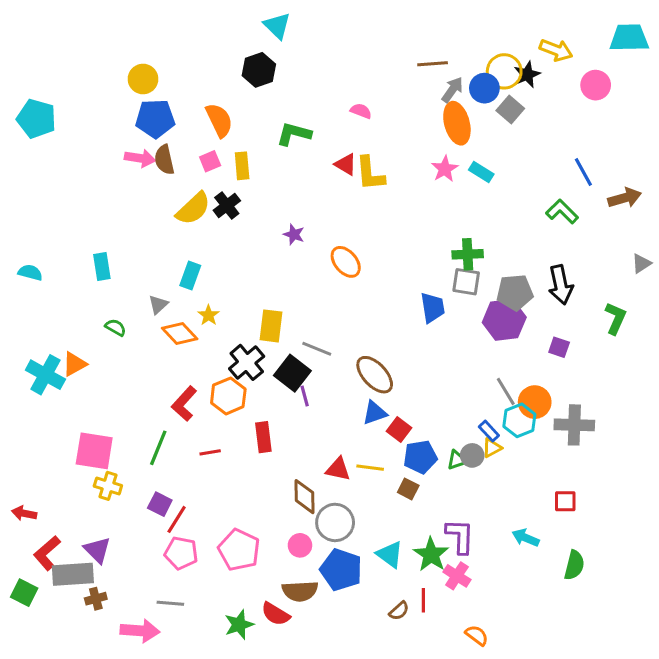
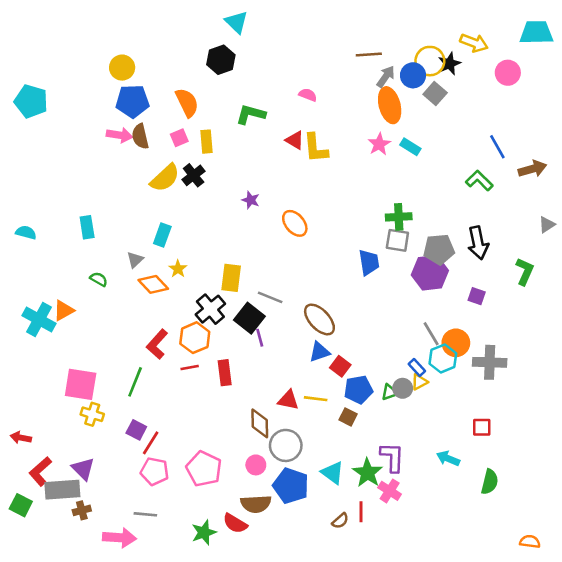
red line: (210, 452) -> (190, 368), moved
orange semicircle: (477, 635) -> (530, 542), moved, turned -30

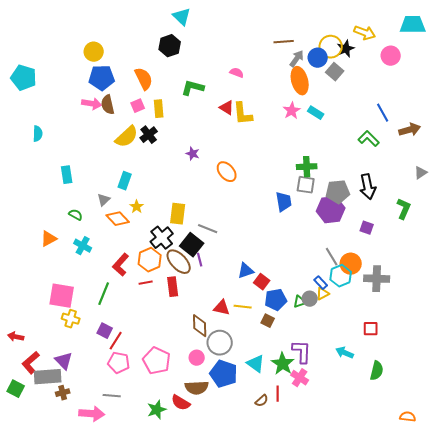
cyan semicircle: (26, 232) -> (38, 134), moved, turned 77
cyan cross: (39, 319) -> (83, 246), moved, size x0.7
brown ellipse: (319, 319) -> (179, 262), moved

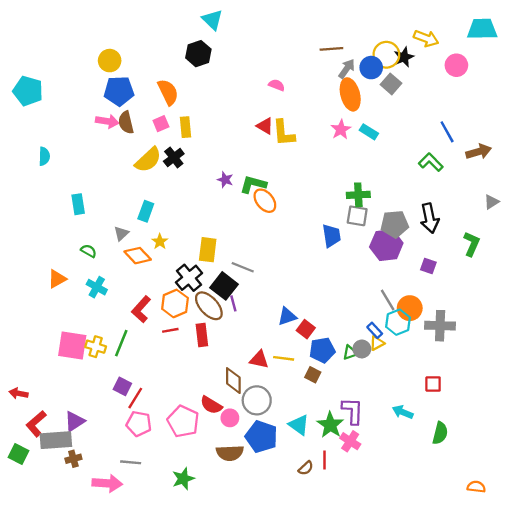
green L-shape: (193, 88) -> (253, 184), moved
yellow cross: (71, 319) -> (96, 347), moved
purple triangle: (64, 361) -> (75, 421), turned 42
red semicircle: (181, 403) -> (211, 405), moved

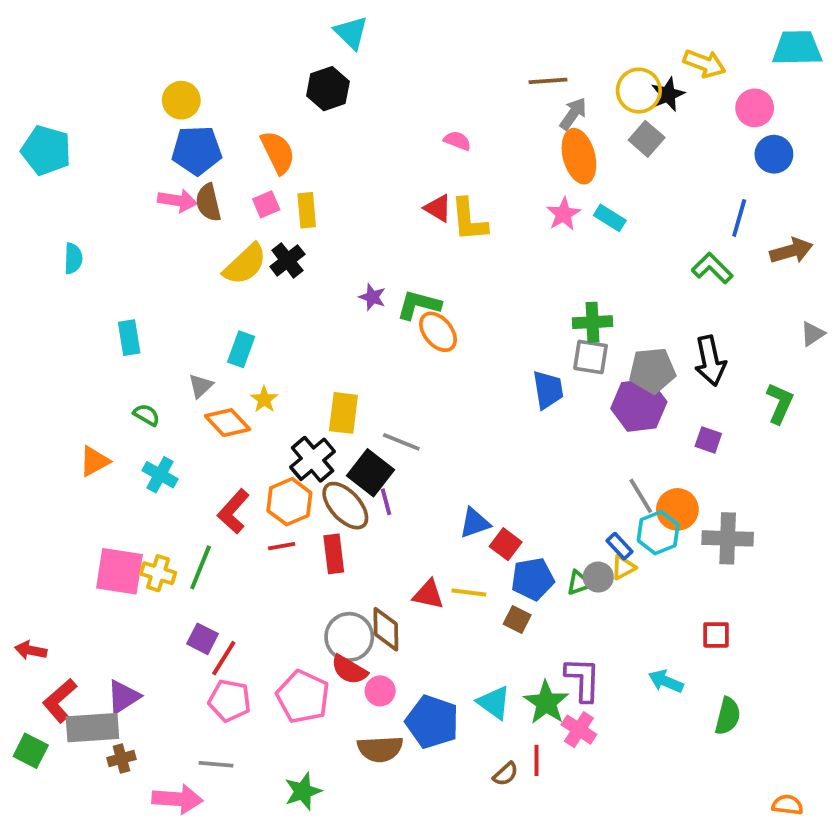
blue circle: (371, 68) -> (774, 154), moved
blue line: (447, 132) -> (739, 218), turned 45
gray circle: (257, 400) -> (349, 637), moved

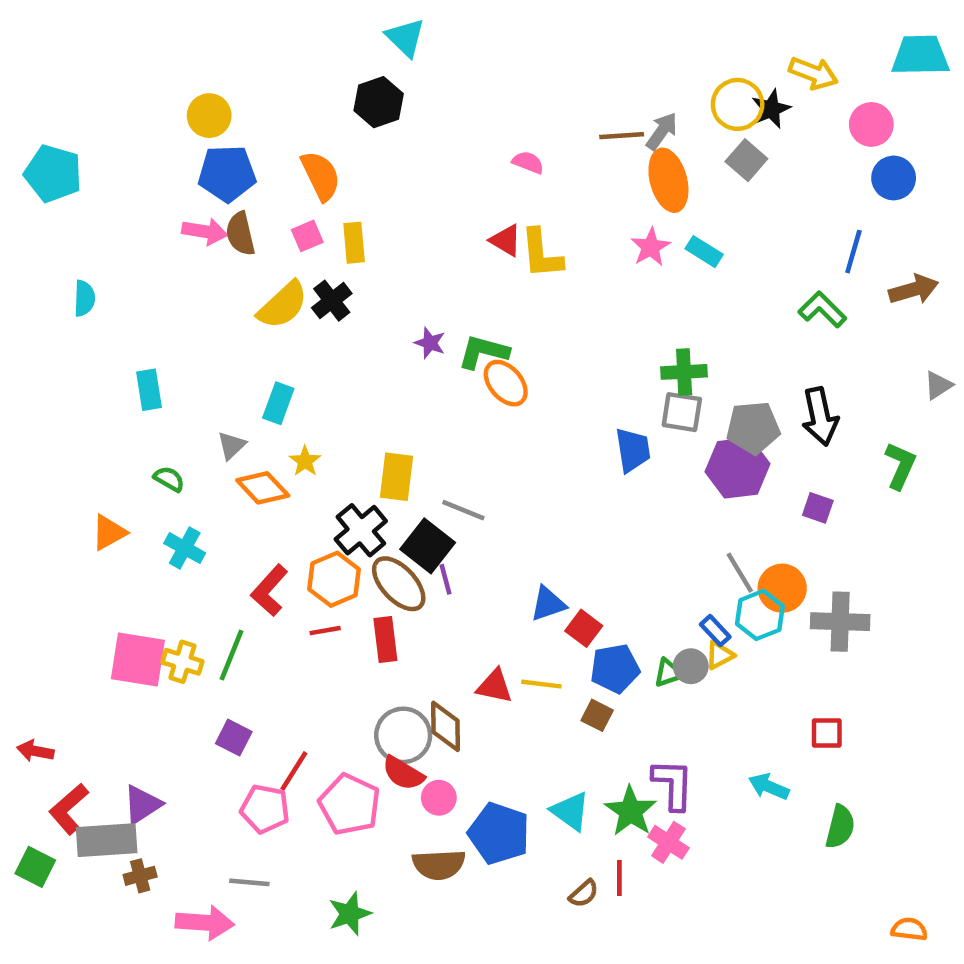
brown line: (548, 81) -> (622, 136), moved
red line: (224, 658) -> (294, 771), moved

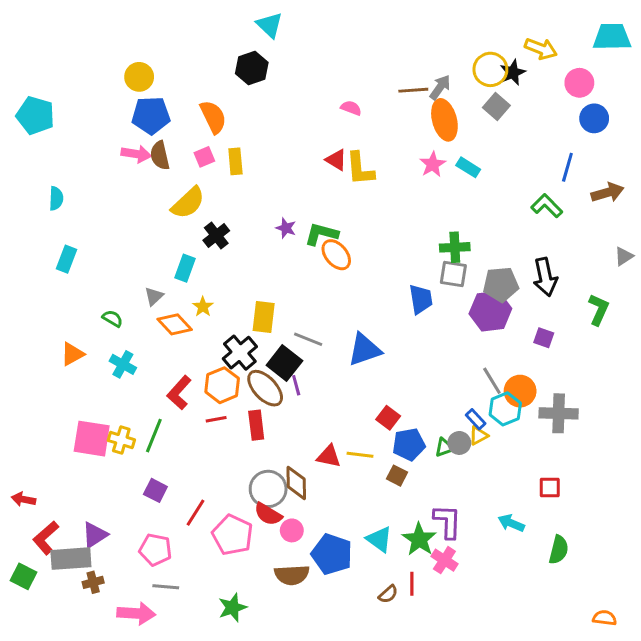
black cross: (332, 301) -> (216, 235), moved
cyan rectangle: (149, 390) -> (66, 259), moved, turned 30
blue triangle: (548, 604) -> (364, 350), moved, size x1.4
pink pentagon: (265, 809) -> (155, 550), moved

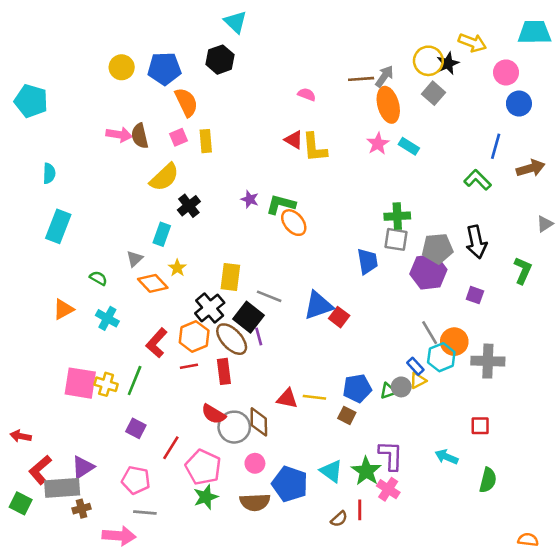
blue pentagon: (151, 115) -> (164, 69), moved
cyan rectangle: (66, 259) -> (58, 226), size x1.4
red square: (388, 418) -> (339, 317), moved
red semicircle: (268, 514) -> (214, 414), moved
green star: (233, 607) -> (206, 497), moved

